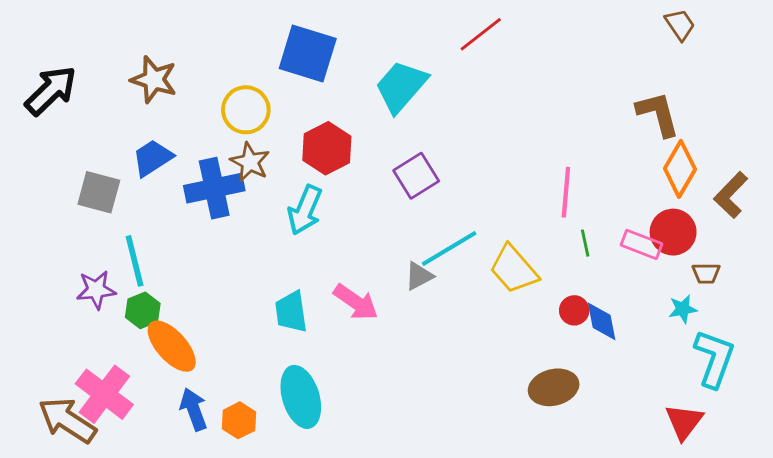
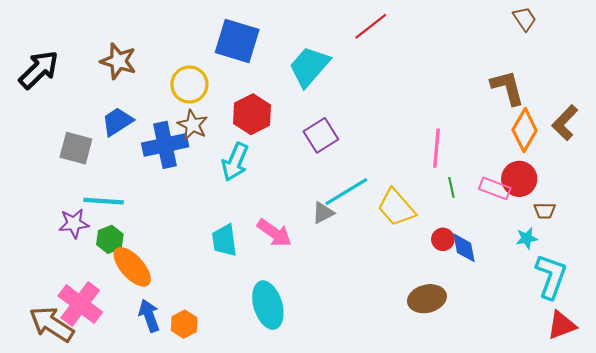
brown L-shape: (731, 195) -> (565, 123), moved
cyan line: (135, 261) -> (104, 201), turned -72
cyan ellipse: (301, 397) -> (268, 305), moved
red triangle: (684, 422) -> (562, 325), moved, turned 32

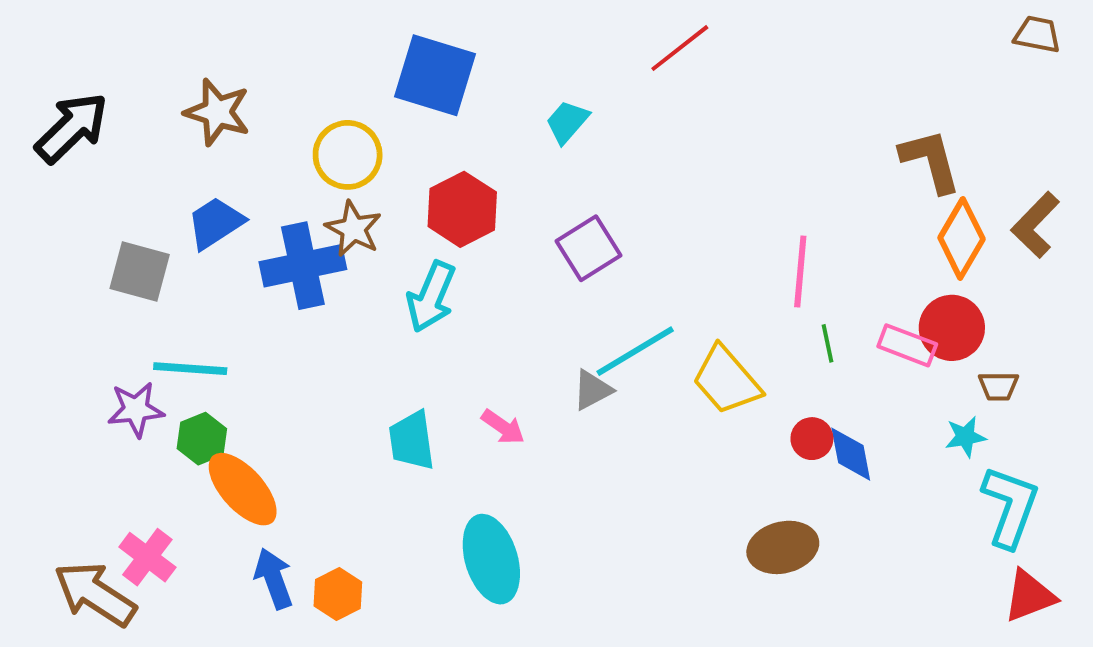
brown trapezoid: (525, 19) -> (1037, 34), moved, turned -45
cyan trapezoid: (309, 66) -> (567, 122), size x0.6
pink arrow: (274, 233) -> (503, 427), size x0.7
pink cross: (80, 304) -> (147, 557), size x0.7

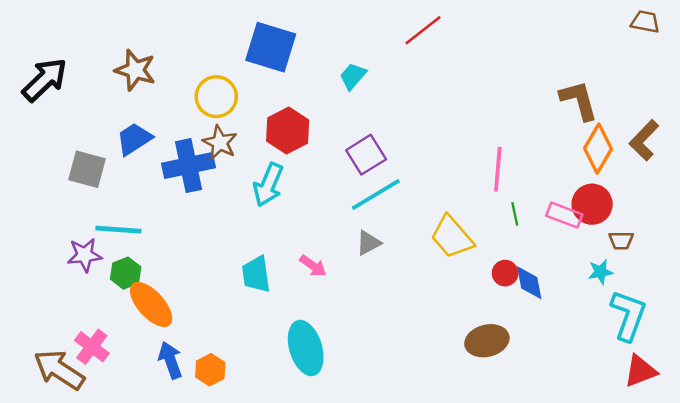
cyan line: (635, 351) -> (376, 195), moved

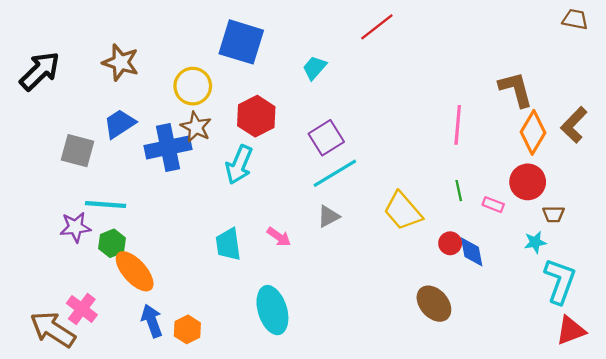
pink line: (498, 169) -> (458, 125), moved
pink rectangle: (564, 215) -> (493, 205), moved, size x0.7
brown ellipse: (487, 341) -> (434, 304), turned 63

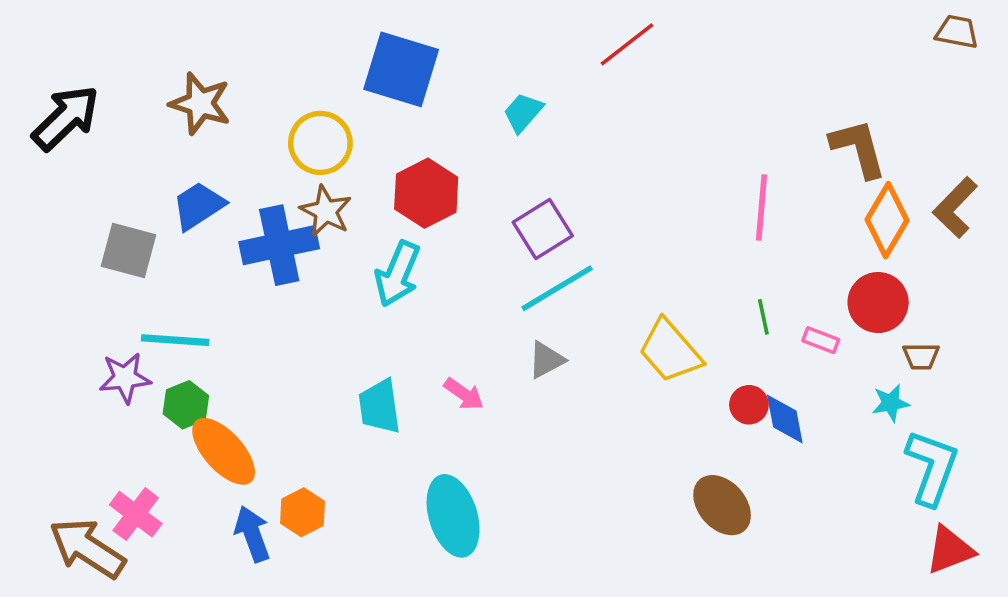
orange hexagon: (187, 329) -> (302, 512), moved

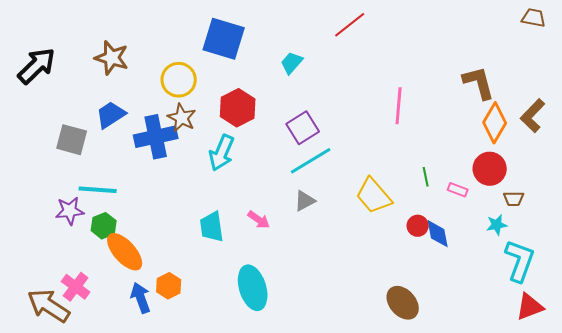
pink line: (762, 207) -> (399, 106), moved
brown ellipse: (722, 505) -> (403, 303), moved

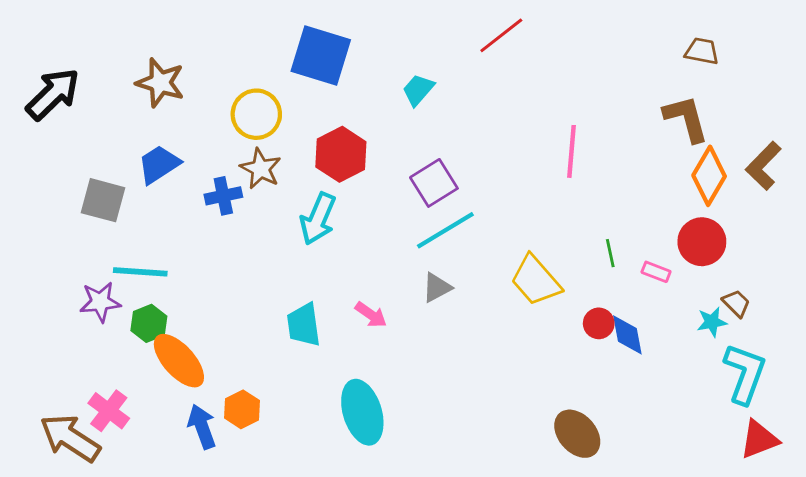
brown trapezoid: (534, 18) -> (702, 51), moved
blue cross: (156, 137) -> (223, 196), size x0.6
brown trapezoid: (514, 199) -> (736, 303), moved, turned -135

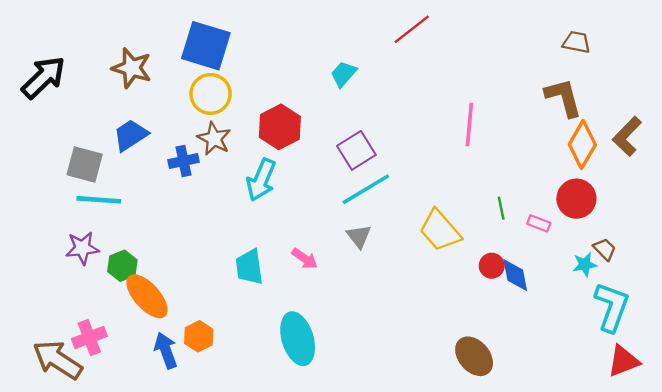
blue square: (321, 55) -> (206, 46), moved
cyan line: (140, 272) -> (99, 200), moved
gray triangle: (437, 288) -> (359, 236), turned -40
pink cross: (109, 411) -> (89, 337), turned 32

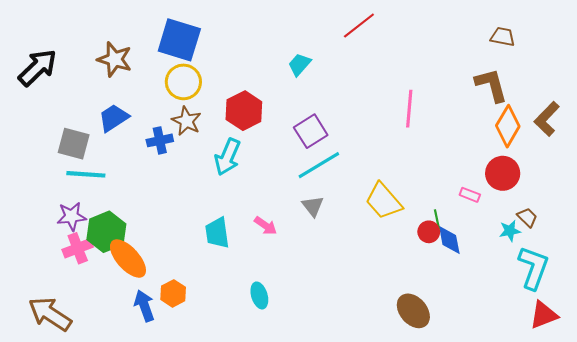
green line: (501, 208) -> (437, 219), moved
green hexagon: (122, 266) -> (106, 232), size x1.5
pink cross: (89, 337) -> (78, 248), moved
cyan ellipse: (298, 339) -> (259, 295), size x0.6

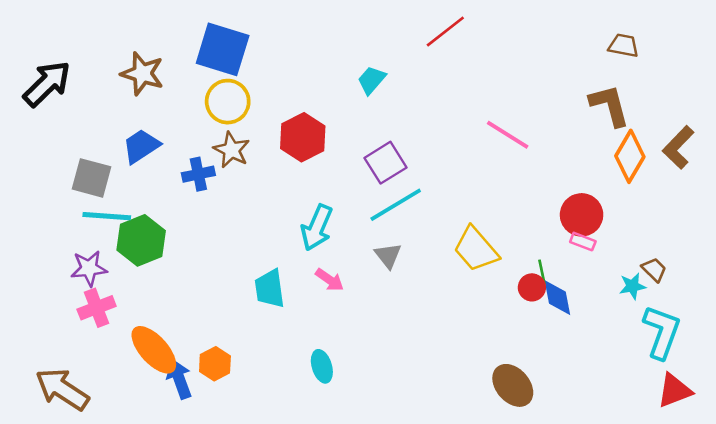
pink line: (409, 109) -> (508, 135), turned -63
cyan arrow: (228, 157) -> (317, 228), moved
red circle: (503, 173) -> (582, 215), moved
green hexagon: (106, 232) -> (141, 240), moved
orange ellipse: (128, 259) -> (154, 350), moved

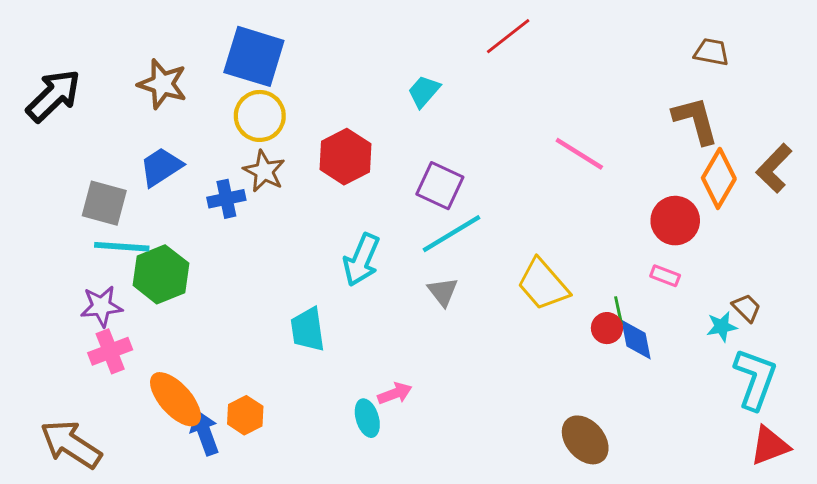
purple square: (386, 163) -> (440, 186), turned -33
red circle: (582, 215) -> (675, 221), moved
pink arrow: (329, 280) -> (395, 393), moved, turned -56

